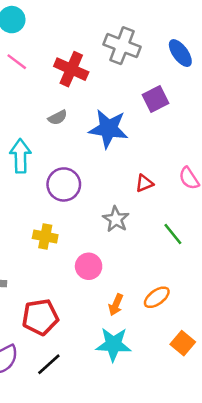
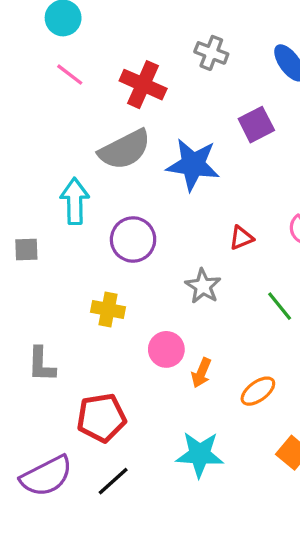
gray cross: (122, 46) -> (211, 53), size x0.7
gray semicircle: (58, 118) -> (125, 150), size x2.0
orange arrow: (116, 305) -> (201, 373), moved

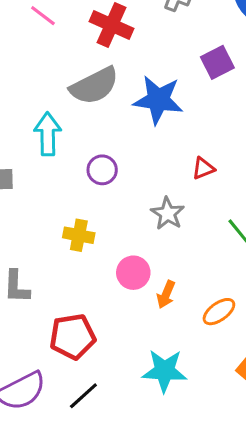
purple circle: (133, 240) -> (102, 170), size x0.7

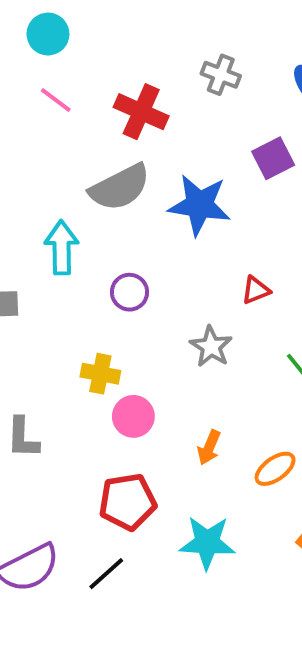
pink circle: (133, 273) -> (133, 416), moved
red pentagon: (73, 337) -> (128, 502), moved

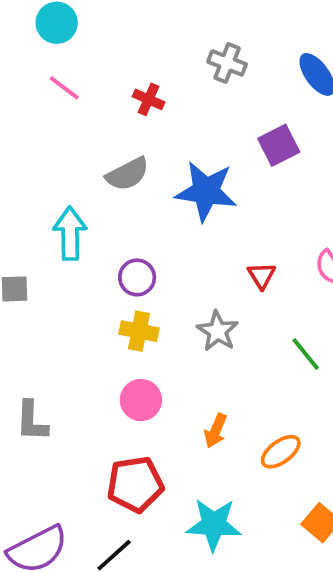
red cross: (141, 112) -> (149, 99), size x0.6
gray semicircle: (120, 187) -> (127, 174), size x0.7
red triangle: (256, 290) -> (262, 276), turned -40
yellow cross: (100, 374) -> (139, 331), moved

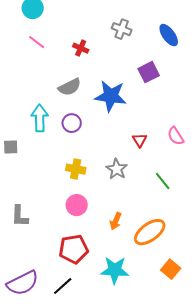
purple circle: (137, 277) -> (72, 123), moved
orange ellipse: (281, 452) -> (150, 232), size x1.5

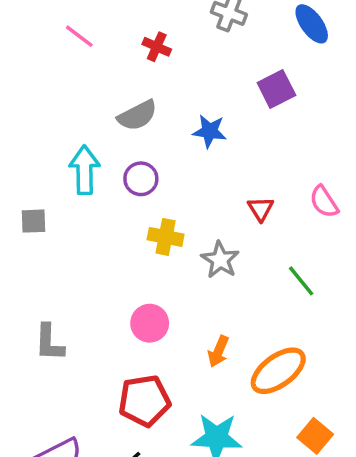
blue star: (111, 96) -> (210, 131), size x0.6
yellow cross: (76, 169) -> (166, 237), moved

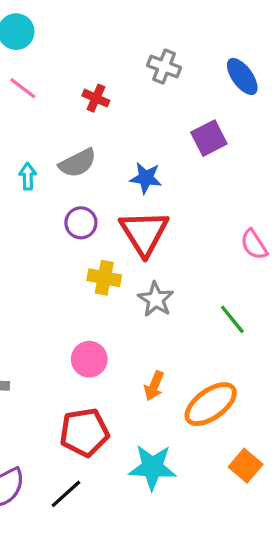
cyan arrow: (85, 170) -> (28, 176), moved, size x0.6
red triangle: (261, 209) -> (144, 233), moved, size x2.0

